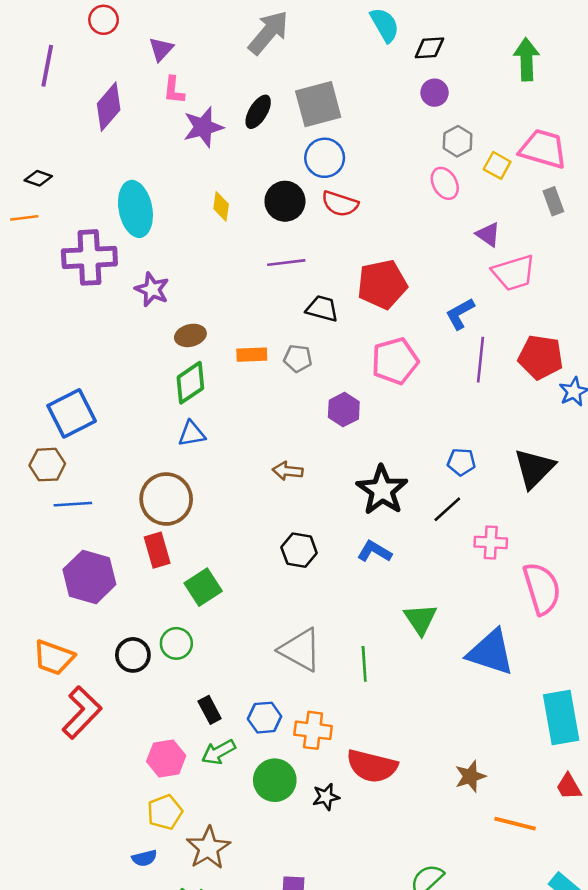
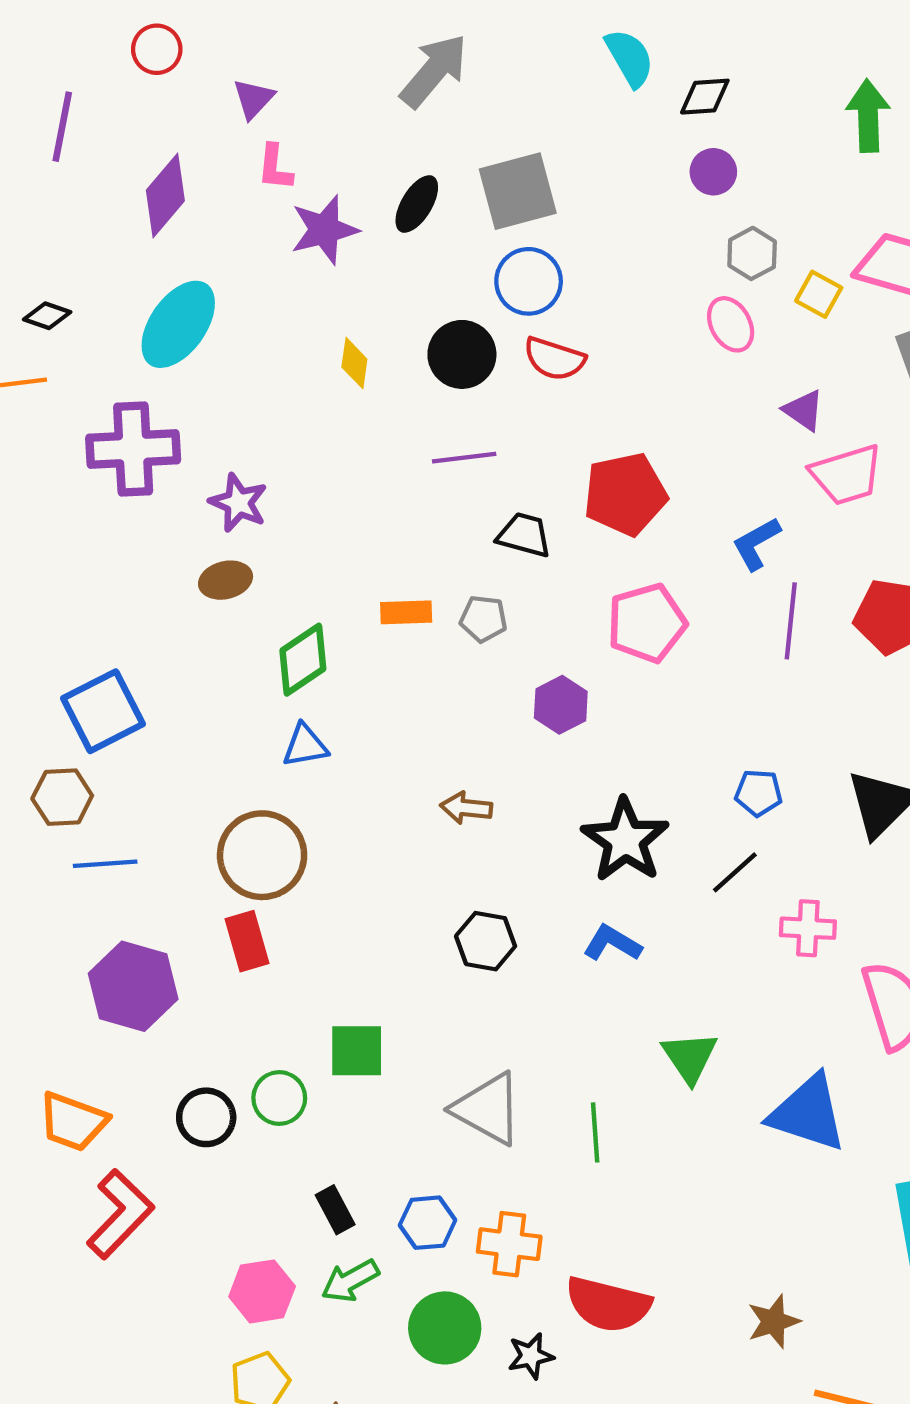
cyan ellipse: (135, 209) -> (178, 324), moved, turned 46
brown ellipse: (190, 335) -> (226, 580), moved
green square: (203, 587) -> (357, 1051), moved, turned 33

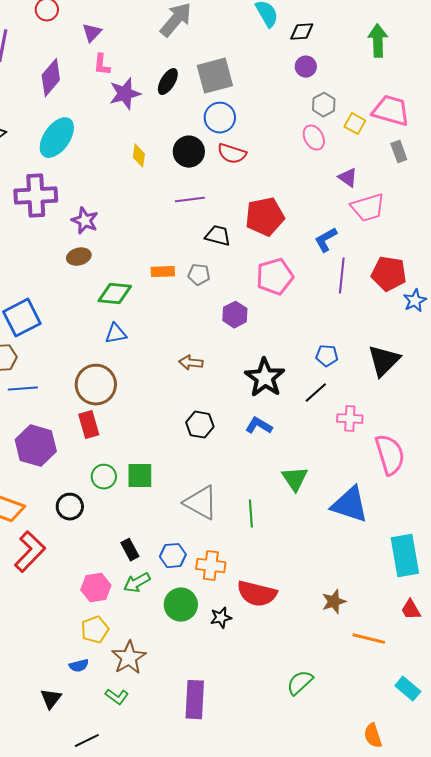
green diamond: (303, 660) -> (115, 294), turned 40
green circle: (279, 1098) -> (104, 477), moved

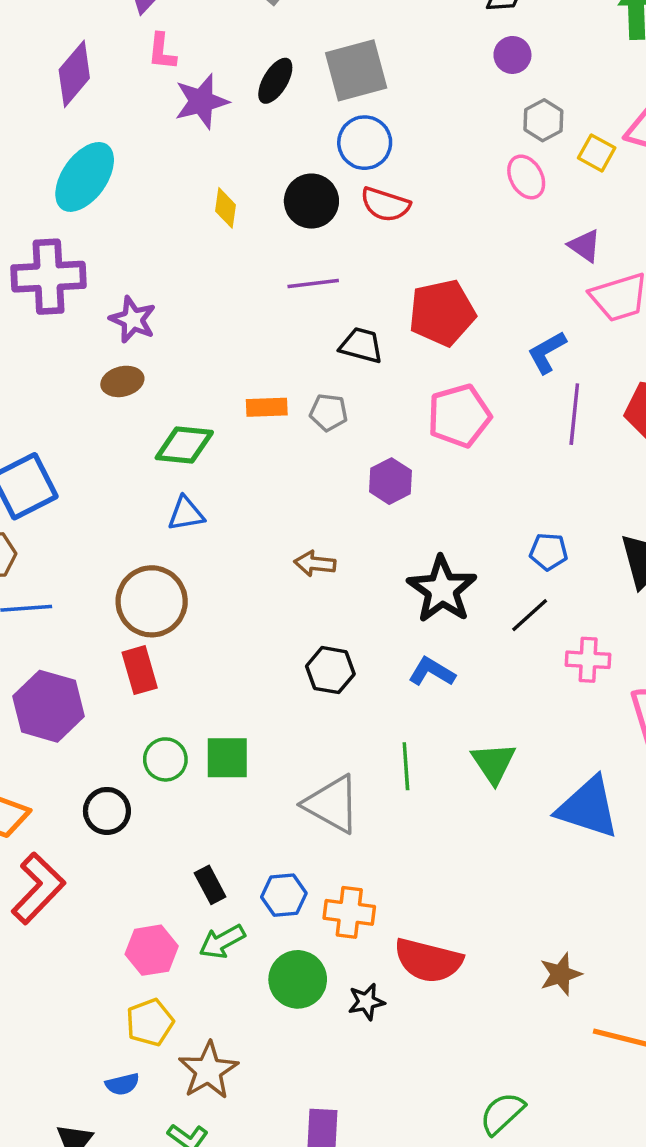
green line: (251, 514) -> (406, 766), moved

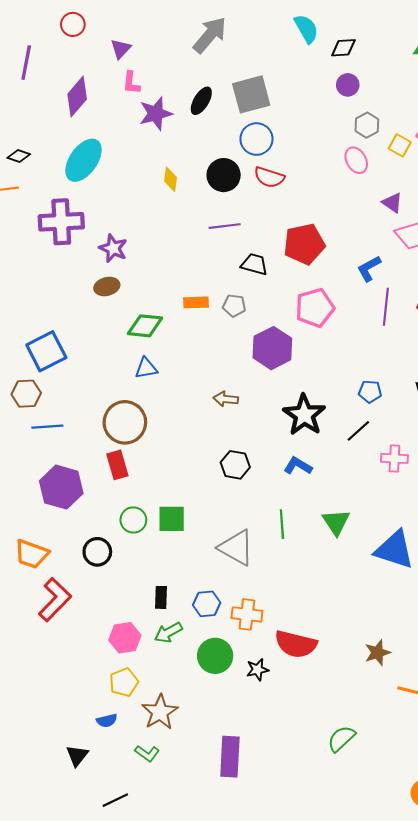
purple hexagon: (390, 481) -> (272, 348), size x1.5
black rectangle: (210, 885) -> (161, 597), turned 30

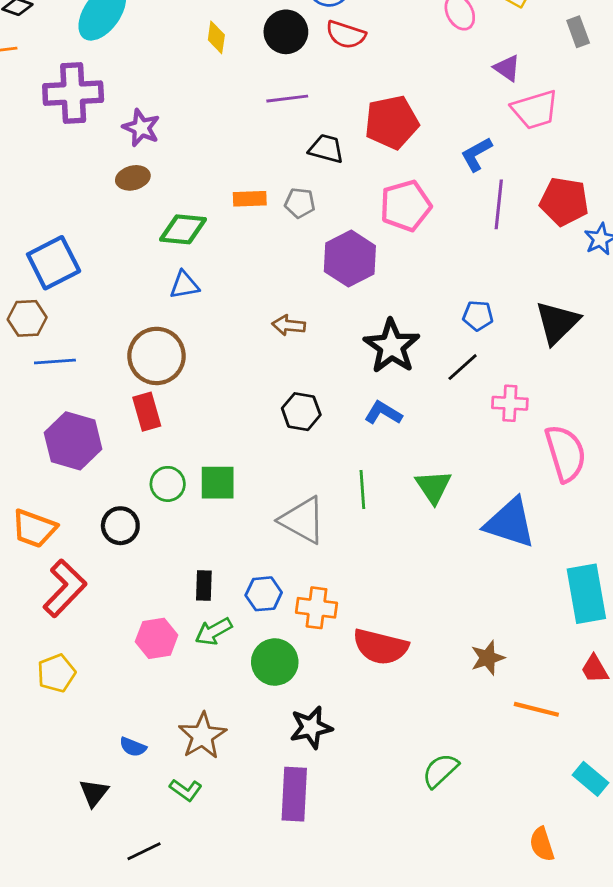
black star: (258, 670) -> (311, 727), moved, size x1.4
yellow pentagon: (124, 682) -> (56, 673), moved
blue semicircle: (107, 721) -> (133, 747), turned 36

